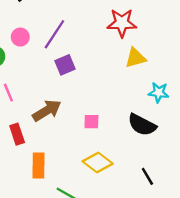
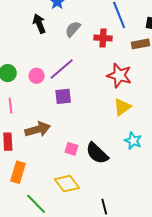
pink circle: (20, 37) -> (37, 76), moved
yellow triangle: (135, 58) -> (122, 107), turned -36
black semicircle: (142, 125) -> (97, 153), moved

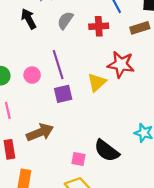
purple line: (62, 69) -> (58, 65), turned -60
yellow triangle: (122, 107) -> (97, 82), moved
pink square: (71, 149) -> (78, 159), moved

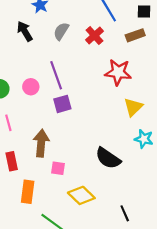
red cross: (99, 26) -> (94, 35), turned -36
yellow triangle: (97, 82) -> (133, 107), moved
brown arrow: (40, 132) -> (41, 143), turned -60
pink square: (78, 159) -> (58, 168), moved

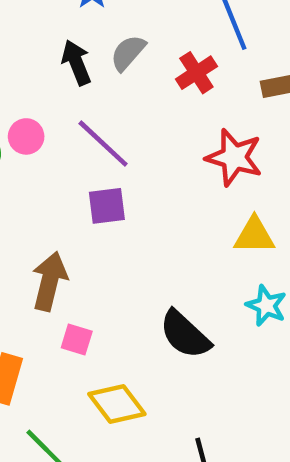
black arrow: (25, 31) -> (76, 62), moved
purple line: (56, 75) -> (103, 144), turned -36
pink circle: (31, 87) -> (26, 136), moved
yellow triangle: (133, 107) -> (254, 235), turned 36

